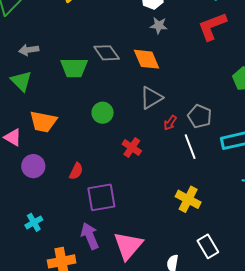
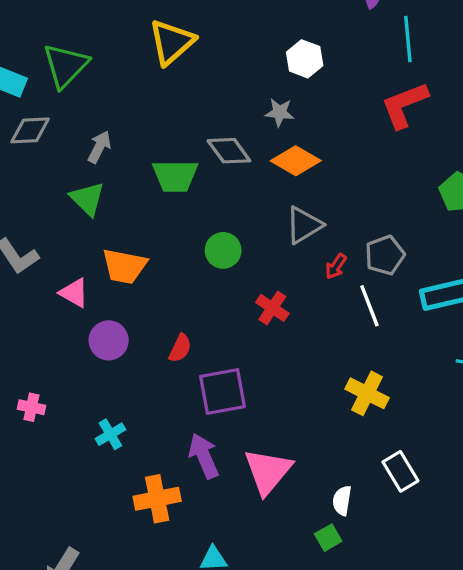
gray star: (159, 26) -> (280, 112), moved
gray arrow: (29, 50) -> (99, 147), turned 126
orange diamond: (147, 59) -> (296, 161), turned -36
gray pentagon: (200, 116) -> (385, 255), turned 30

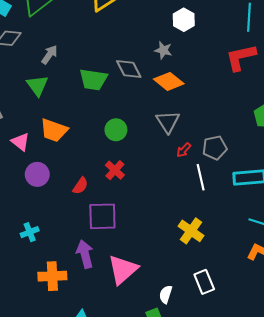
gray triangle: (304, 225) -> (168, 122), turned -40
red cross: (272, 308) -> (115, 170), moved

